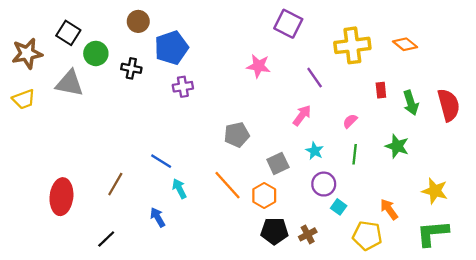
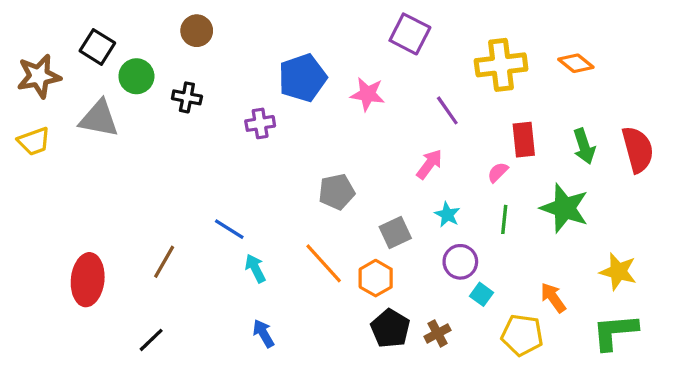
blue pentagon: (171, 48) -> (302, 78), moved
red rectangle: (381, 90) -> (524, 140), moved, size x1.5
green star: (397, 146) -> (564, 208), size x1.4
blue arrow: (158, 217) -> (263, 333), moved
black pentagon: (274, 231) -> (390, 329), turned 30

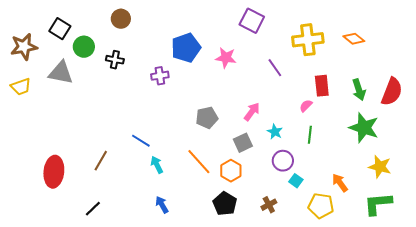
red semicircle: (638, 149) -> (392, 92), turned 36
pink arrow: (429, 164) -> (252, 112), moved
green star: (564, 208) -> (364, 128), moved
black pentagon: (390, 329) -> (225, 204), moved

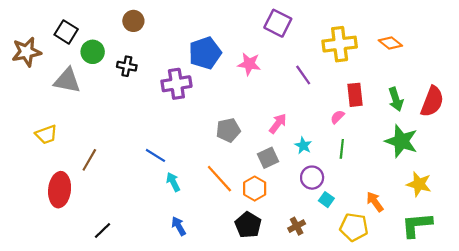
purple cross: (160, 76) -> (176, 84), size x1.5
yellow trapezoid: (21, 87) -> (46, 135), moved
brown line: (101, 161) -> (89, 160), moved

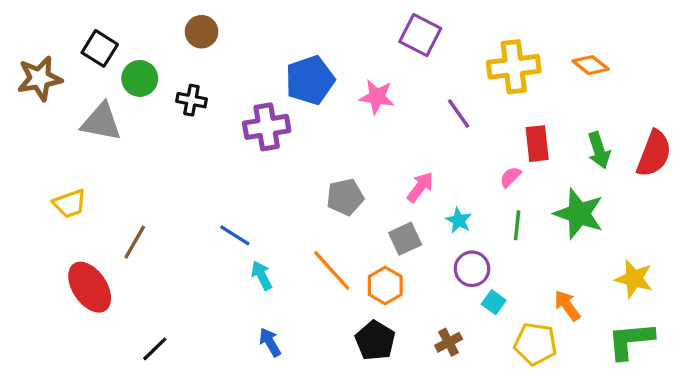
green star: (401, 141) -> (579, 214), moved
red ellipse: (60, 190) -> (90, 287), turned -40

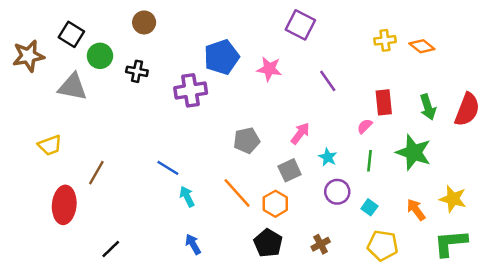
yellow cross: (514, 67) -> (385, 40), moved, size x0.6
red ellipse: (90, 287) -> (64, 205), turned 39
cyan square: (494, 302) -> (369, 207), moved
orange arrow: (567, 306) -> (416, 210), moved

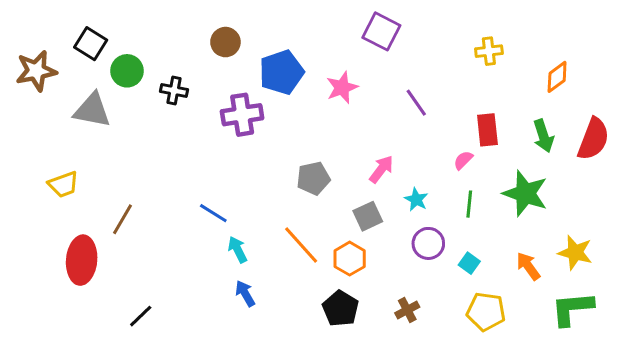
brown circle: (144, 22) -> (225, 42), moved
orange diamond: (422, 46) -> (557, 77), moved, turned -75
pink star: (269, 69) -> (342, 87), turned -30
blue arrow: (193, 244) -> (245, 293), moved

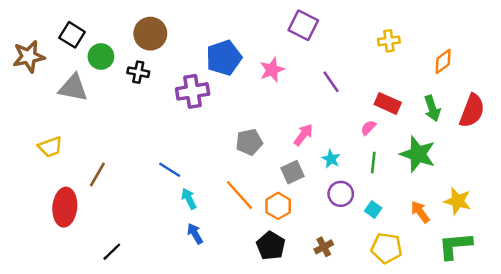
brown circle: (225, 42) -> (150, 34), moved, size x1.4
red rectangle: (487, 130) -> (388, 103), turned -60

